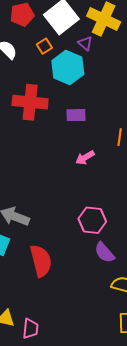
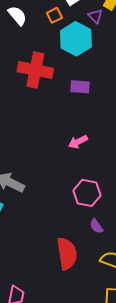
pink arrow: (85, 158) -> (78, 142), moved
purple semicircle: (104, 252) -> (96, 226), size x0.7
red semicircle: (41, 261) -> (67, 254), moved

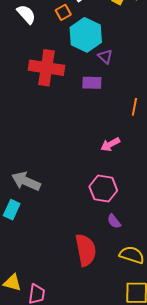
purple triangle: (95, 16) -> (105, 56), moved
pink arrow: (78, 142) -> (110, 144), moved

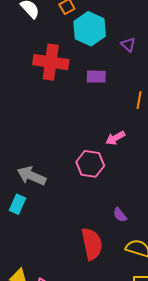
purple triangle: (105, 56) -> (128, 45), moved
pink hexagon: (103, 189) -> (90, 164), moved

